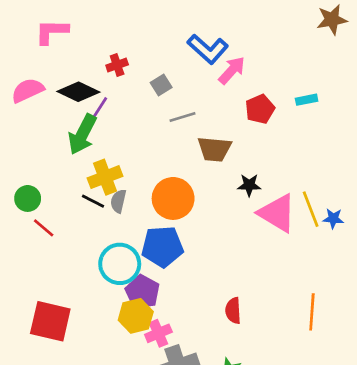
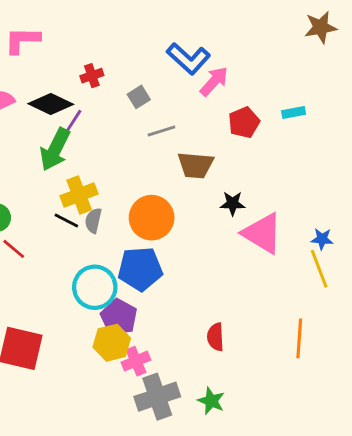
yellow line: (311, 209) -> (319, 269), moved

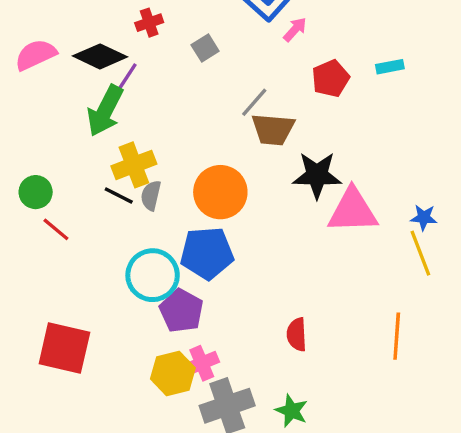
pink arrow: (214, 81) -> (295, 29), size x0.7
gray line: (161, 131) -> (254, 102), moved, turned -32
black star: (233, 203) -> (317, 175), size x1.6
pink triangle: (262, 233) -> (353, 211), turned -33
yellow hexagon: (112, 343) -> (173, 373), moved

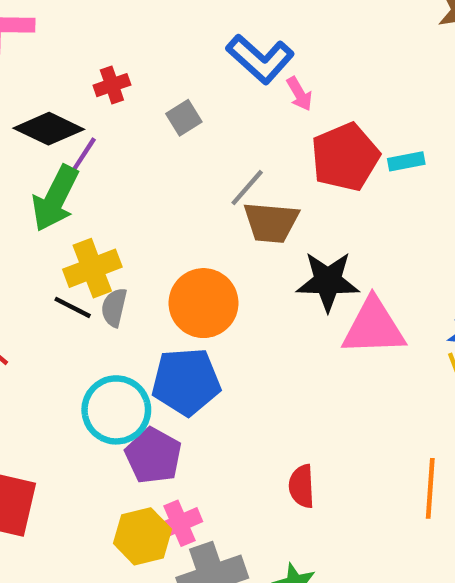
pink arrow: (295, 29) -> (299, 94), turned 108
cyan rectangle: (390, 67) -> (406, 161), moved
red pentagon: (331, 79) -> (345, 157), size x1.4

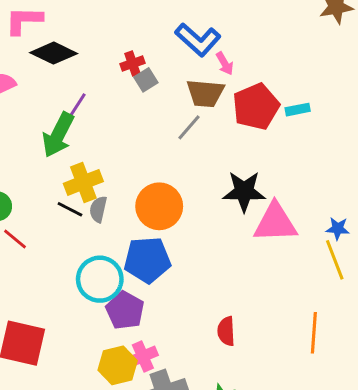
red cross: (112, 85) -> (132, 63), moved
black diamond: (49, 129) -> (54, 53), moved
brown trapezoid: (271, 222) -> (205, 93), moved

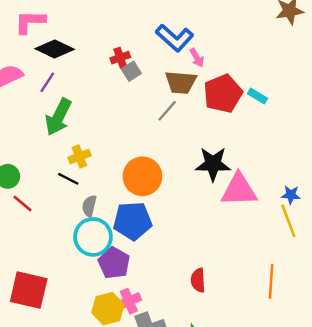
purple line: (77, 105) -> (47, 82), moved
cyan rectangle: (298, 110) -> (257, 96), turned 42
yellow cross: (83, 182) -> (79, 157), size x0.7
gray semicircle: (98, 209) -> (89, 206), moved

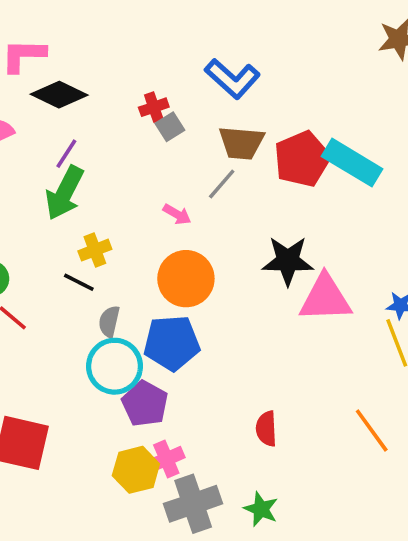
pink arrow: (197, 58) -> (177, 214), moved, turned -30
purple line: (47, 82) -> (66, 154), moved
cyan rectangle: (257, 96) -> (352, 163), size x2.0
orange line: (271, 281) -> (372, 430), turned -40

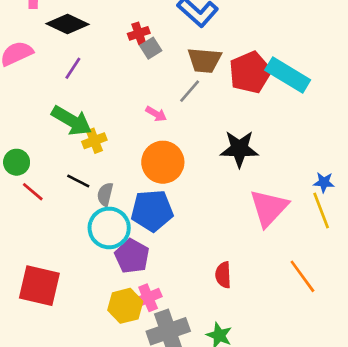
green arrow: (64, 193) -> (72, 121), moved, turned -87
black line: (79, 282) -> (78, 181), moved
pink triangle: (325, 298) -> (269, 208), moved, turned -45

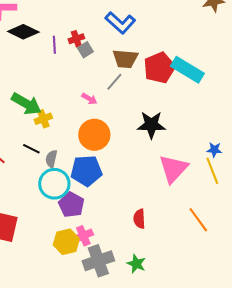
purple line: (73, 68) -> (54, 45), moved, turned -36

